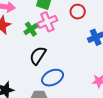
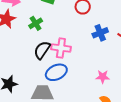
pink cross: (47, 22) -> (61, 48), moved, turned 30

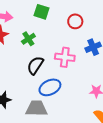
pink cross: (61, 48) -> (65, 57), moved

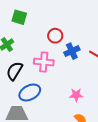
red circle: (75, 21) -> (55, 36), moved

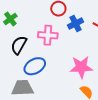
pink star: (76, 95) -> (81, 67), size x1.6

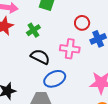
black semicircle: (19, 45) -> (40, 57), turned 84

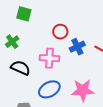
blue ellipse: (55, 79) -> (49, 89), moved

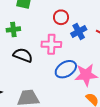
green cross: (12, 42) -> (13, 29), turned 32
blue ellipse: (49, 89) -> (66, 69), moved

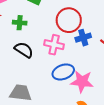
red circle: (61, 17) -> (69, 20), size x1.6

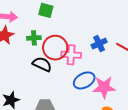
red circle: (69, 20) -> (55, 48), moved

